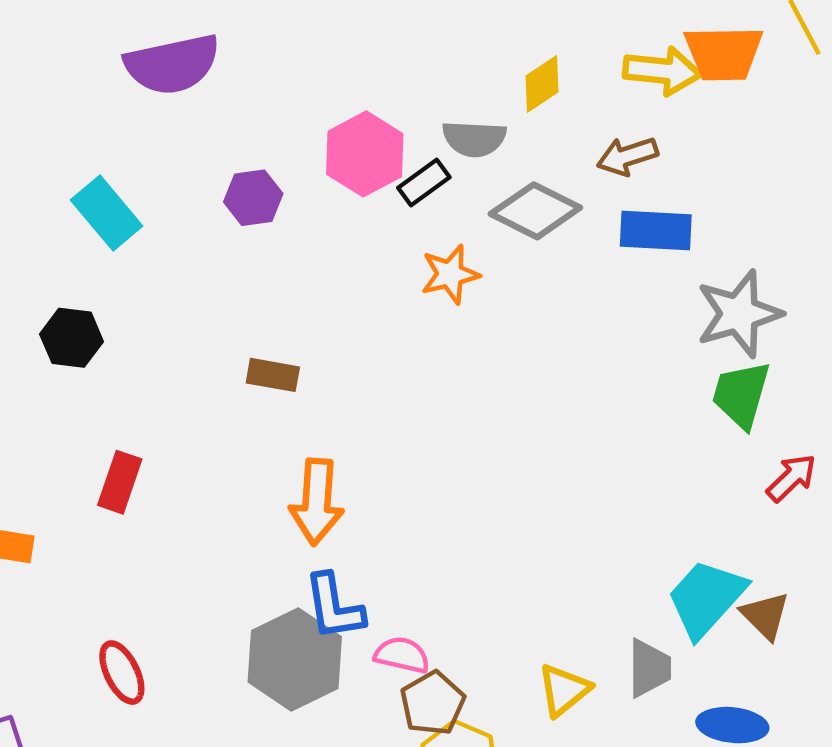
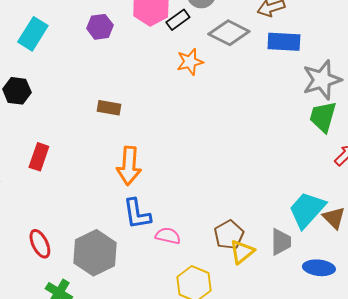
cyan rectangle: (107, 213) -> (33, 34), turned 72
gray hexagon: (295, 659) -> (95, 253), moved
brown pentagon: (433, 703) -> (229, 235), moved

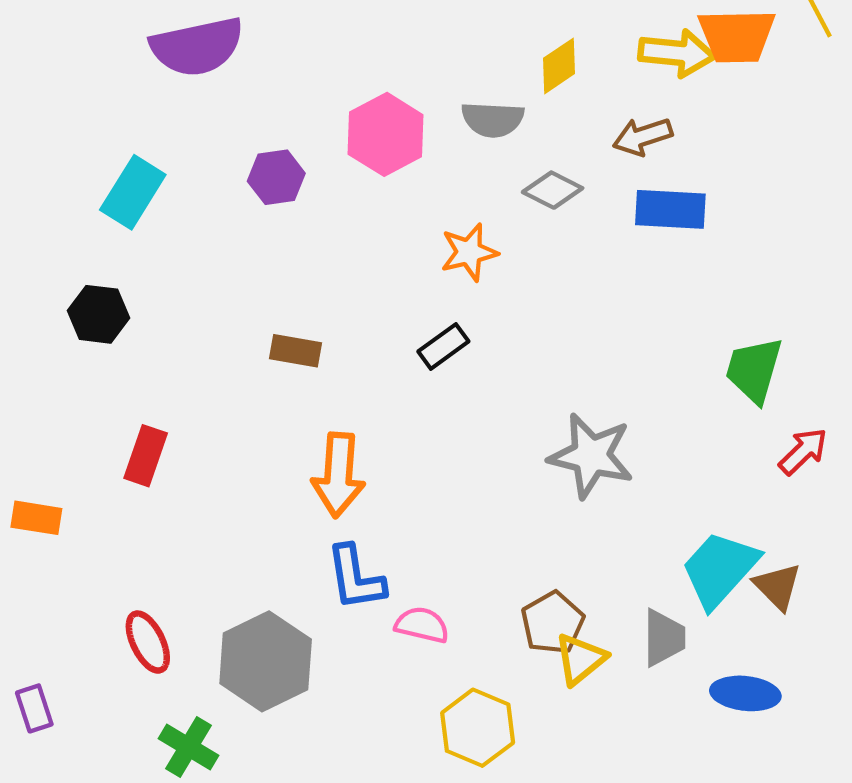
black rectangle: (178, 20) -> (443, 346), moved
gray diamond: (229, 33) -> (553, 190), size x0.7
gray star: (322, 80) -> (591, 456), moved, turned 30

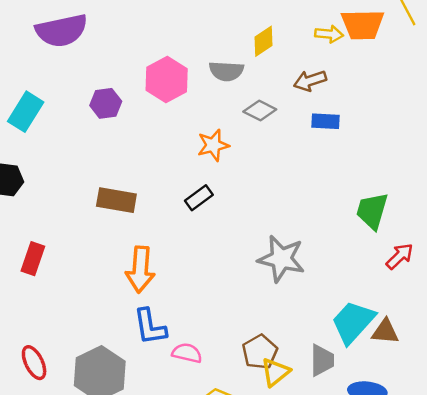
yellow arrow: (677, 53) -> (329, 34), size x0.7
blue rectangle: (670, 209) -> (326, 121), size x0.7
brown rectangle: (296, 351) -> (116, 200), size x1.4
brown triangle: (777, 586) -> (385, 332), turned -40

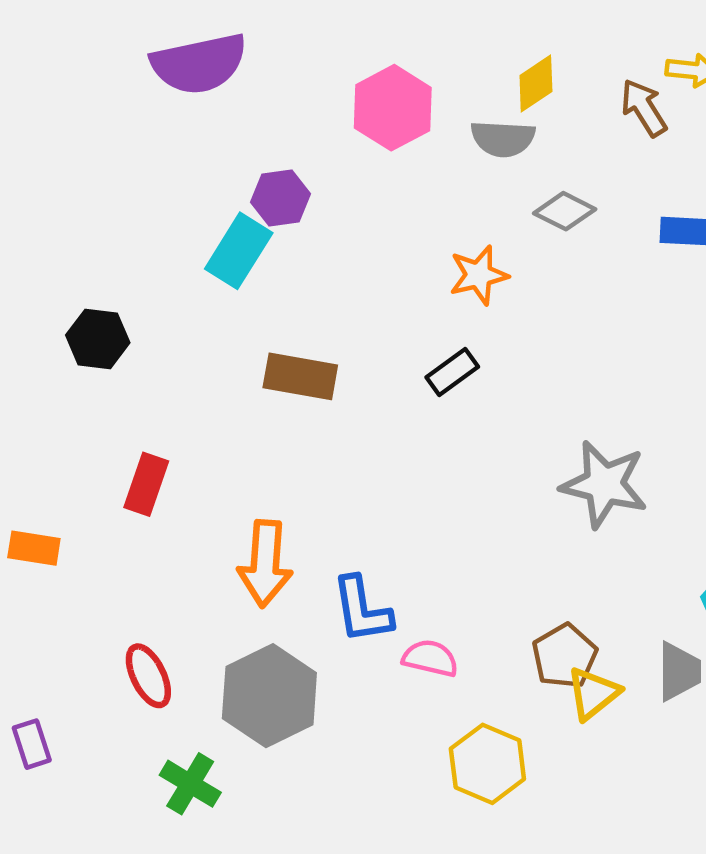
yellow diamond: (263, 41) -> (536, 84), moved
pink hexagon: (167, 79) -> (393, 108), moved
brown arrow: (310, 81) -> (644, 108), moved, turned 76
cyan rectangle: (26, 112) -> (239, 251), moved
orange arrow: (140, 269) -> (265, 564), moved

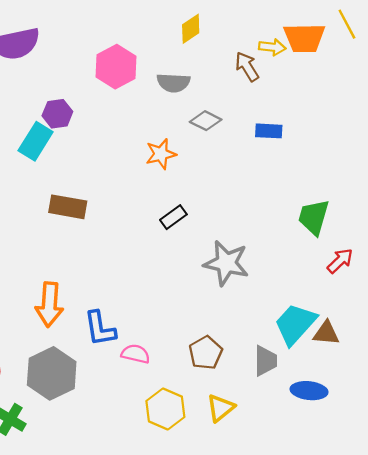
yellow diamond: (536, 84) -> (191, 29), moved
black rectangle: (452, 372) -> (173, 217), moved
yellow triangle: (593, 693) -> (221, 408), moved

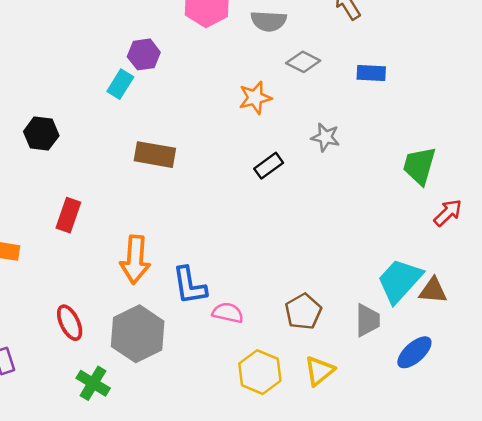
cyan rectangle: (36, 141) -> (120, 84), size x0.7
gray star: (226, 263) -> (325, 137), moved, size x0.6
blue ellipse: (309, 391) -> (414, 352), turned -48

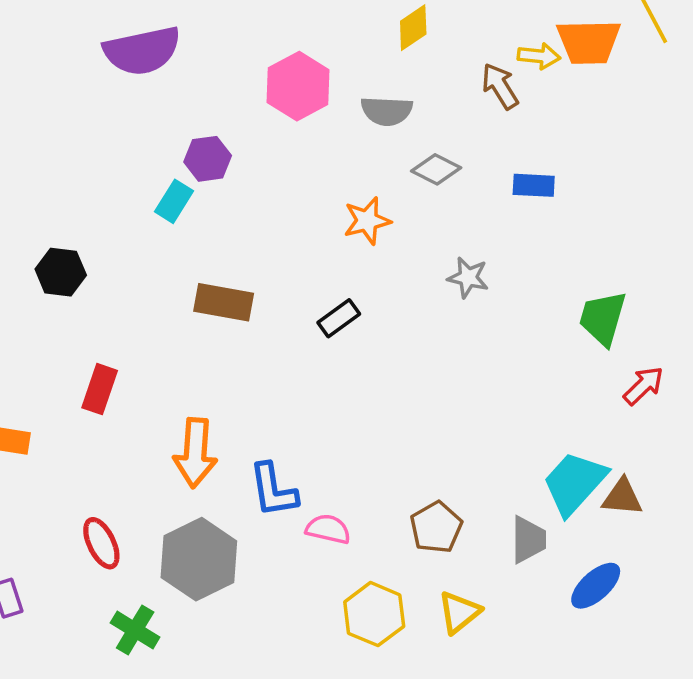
black rectangle: (269, 166) -> (339, 318), moved

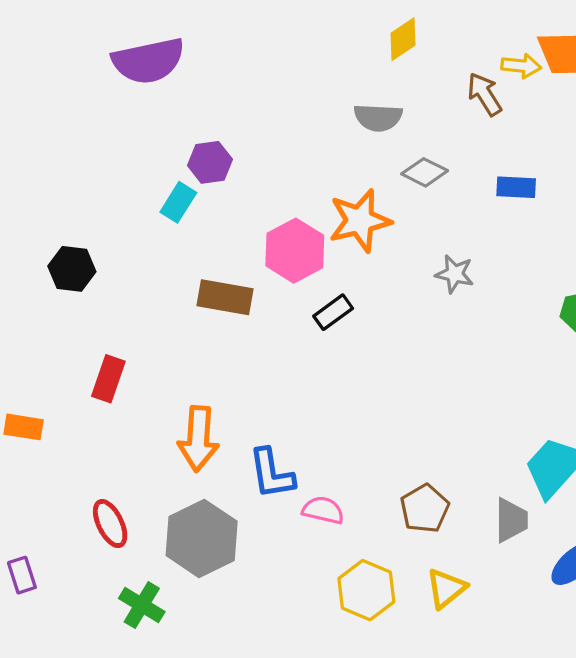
pink hexagon: (298, 86) -> (295, 251), moved
orange star: (367, 221) -> (360, 221), size x1.4

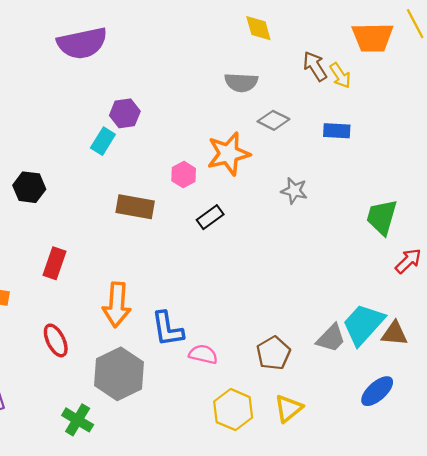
yellow diamond: (403, 39) -> (258, 28), turned -72
yellow arrow: (521, 66) -> (340, 75), moved, turned 50
pink hexagon: (295, 251) -> (184, 175), size x0.6
gray trapezoid: (511, 520) -> (331, 338), moved, turned 44
red ellipse: (110, 524) -> (56, 340), moved

